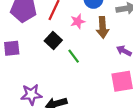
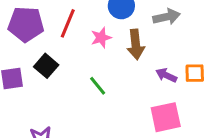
black square: (53, 40) -> (46, 66), moved

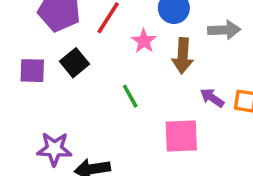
pink star: (101, 38) -> (144, 41), turned -30
pink square: (166, 117) -> (181, 136), moved

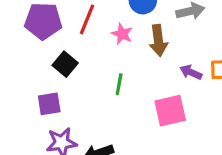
purple square: (32, 71) -> (49, 104), moved
green line: (130, 96) -> (119, 84), turned 50

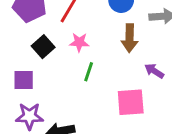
pink star: (122, 34) -> (79, 42), moved, turned -30

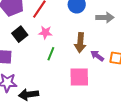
brown arrow: (130, 38) -> (80, 43), moved

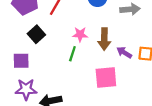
pink star: (45, 32) -> (80, 34), moved

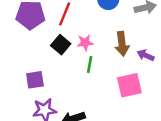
black square: (36, 34) -> (61, 45), moved
pink star: (80, 34) -> (85, 43), moved

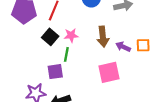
green line: (90, 64) -> (66, 54), moved
purple square: (35, 80) -> (55, 72), moved

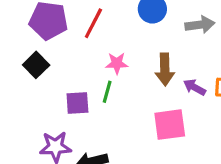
black square: (50, 37) -> (36, 65), moved
purple square: (55, 72) -> (77, 103), moved

